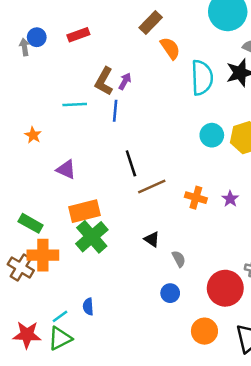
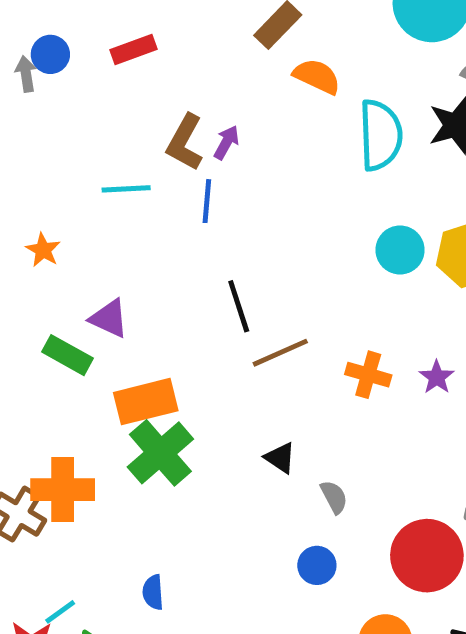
orange semicircle: (170, 48) -> (317, 76), turned -30
green rectangle: (31, 223) -> (67, 355), moved
cyan line: (60, 316) -> (60, 612), moved

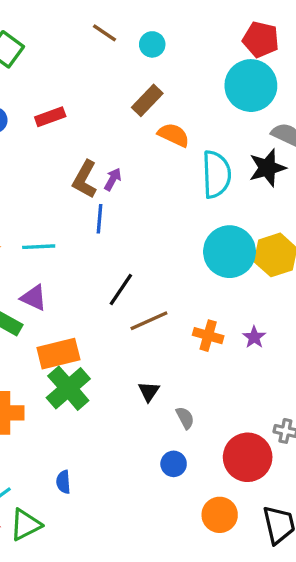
cyan line: (126, 189) -> (39, 247), moved
cyan circle: (400, 250) -> (230, 252), size x1.6
black line: (239, 306) -> (121, 290), turned 52
black triangle: (280, 458) -> (149, 391), turned 30

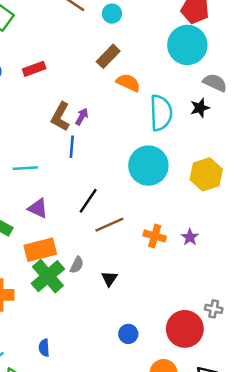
black star: (267, 168) -> (200, 108), size x0.7
cyan circle: (230, 252) -> (148, 166), moved
purple triangle: (34, 298) -> (38, 208), moved
gray semicircle: (185, 418) -> (77, 265), moved, turned 54

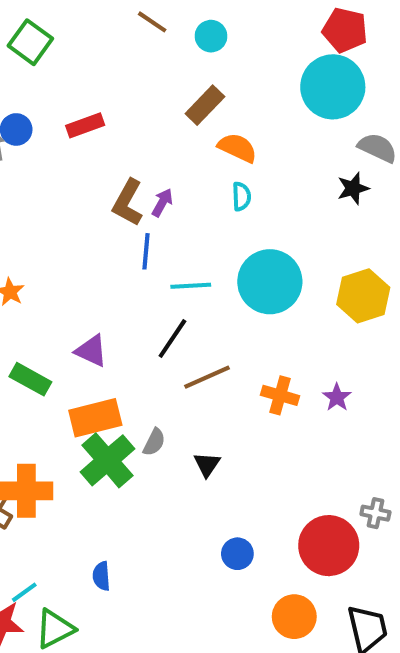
cyan semicircle: (161, 113) -> (241, 196), moved, size x0.5
cyan line: (25, 168) -> (191, 286), moved

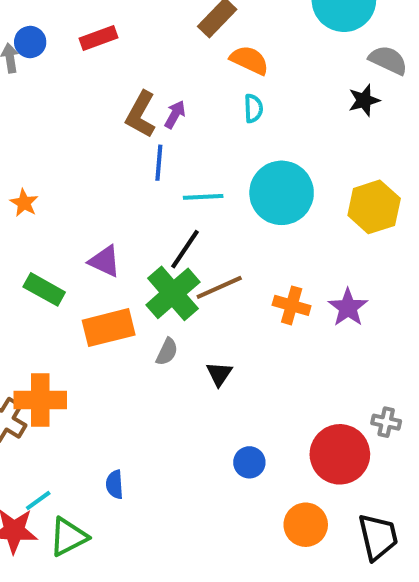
purple star: (337, 397) -> (348, 307), size x1.4
green cross: (107, 460) -> (173, 293), moved

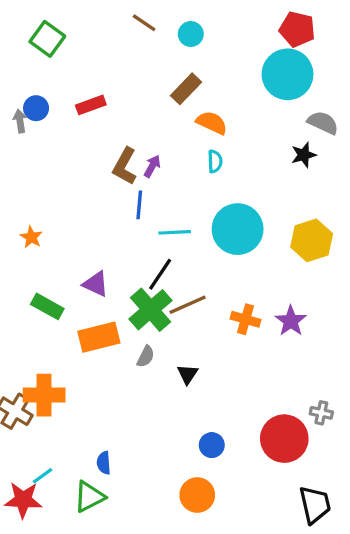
orange circle: (306, 525) -> (197, 495), moved
green triangle: (68, 537) -> (89, 497), moved

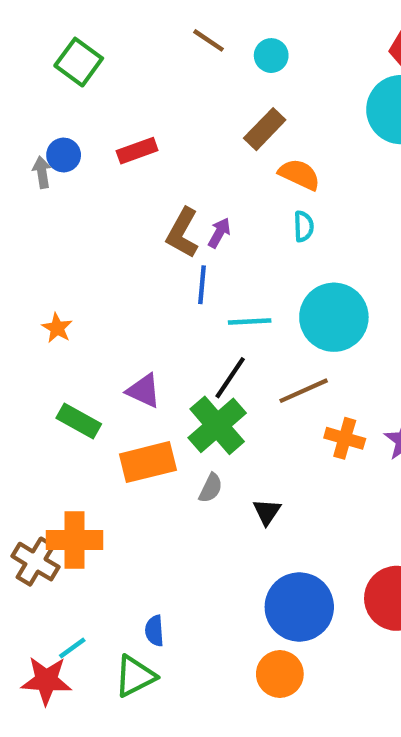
brown line: (188, 305) -> (304, 391), moved
blue circle: (212, 445) -> (299, 607), size x2.0

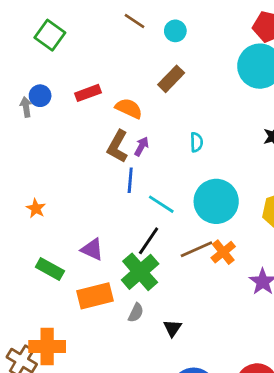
orange semicircle: (299, 174) -> (129, 108), moved
cyan line: (250, 322) -> (161, 204), turned 36
orange cross: (345, 438) -> (223, 252), moved, turned 35

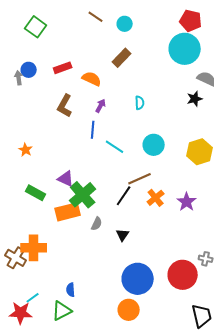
brown L-shape: (118, 146) -> (65, 106), moved
cyan circle: (216, 201) -> (154, 145), size x0.7
black line: (149, 241) -> (124, 196), moved
orange cross: (223, 252) -> (156, 198), moved
green cross: (140, 272) -> (83, 195), moved

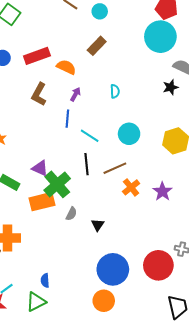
red rectangle: (63, 68) -> (37, 56), size x1.4
black line: (124, 196) -> (87, 164), moved, turned -40

